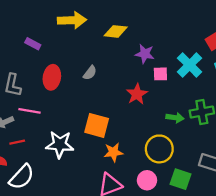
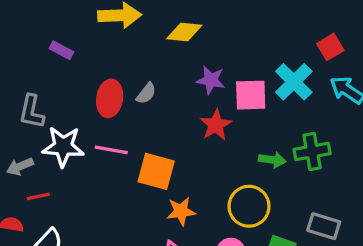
purple star: (145, 54) -> (211, 80), moved
pink square: (160, 74) -> (251, 95), size x1.5
red ellipse: (52, 77) -> (110, 98), moved
pink line: (29, 111) -> (111, 150), moved
white star: (60, 144) -> (63, 147), moved

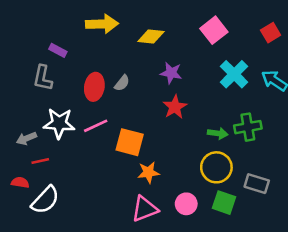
red square: (330, 47) -> (271, 33), moved
pink square: (251, 95) -> (214, 30), moved, turned -36
gray L-shape: (32, 112) -> (43, 78), moved
pink line: (111, 150) -> (96, 126), turned -35
yellow circle: (249, 206) -> (216, 167), moved

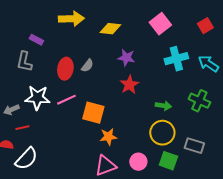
cyan cross: (234, 74) -> (176, 59), turned 30
green cross: (248, 127) -> (199, 101), moved, turned 35

